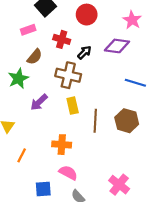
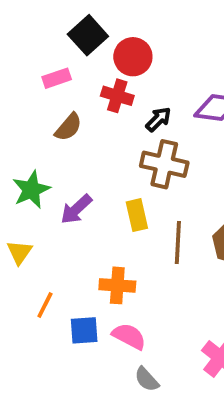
red circle: (87, 15) -> (133, 57), moved
brown cross: (68, 75) -> (164, 164), moved
green star: (18, 78) -> (31, 190), moved
blue square: (43, 189) -> (84, 330), moved

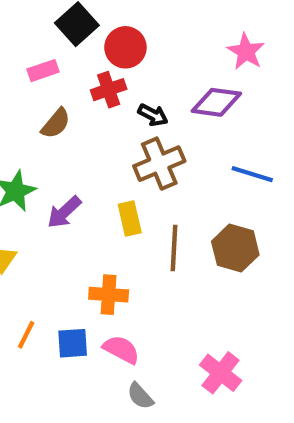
red cross: (117, 96) -> (109, 90), turned -36
black arrow: (158, 119) -> (153, 115), turned 72
brown cross: (164, 164) -> (159, 164), turned -36
orange line: (45, 305) -> (26, 335), moved

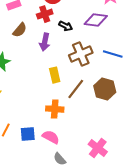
brown cross: (159, 164) -> (81, 54), moved
purple arrow: (64, 212) -> (45, 42), moved, turned -36
brown line: (174, 248) -> (76, 89), turned 35
orange cross: (109, 295) -> (55, 109), moved

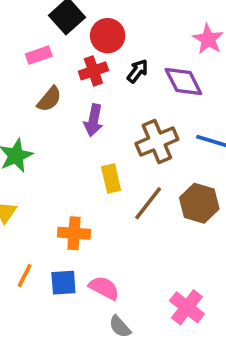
purple diamond: (96, 20) -> (183, 82), turned 55
black arrow: (66, 26) -> (138, 71), moved, turned -80
orange cross: (55, 109) -> (74, 233), moved

